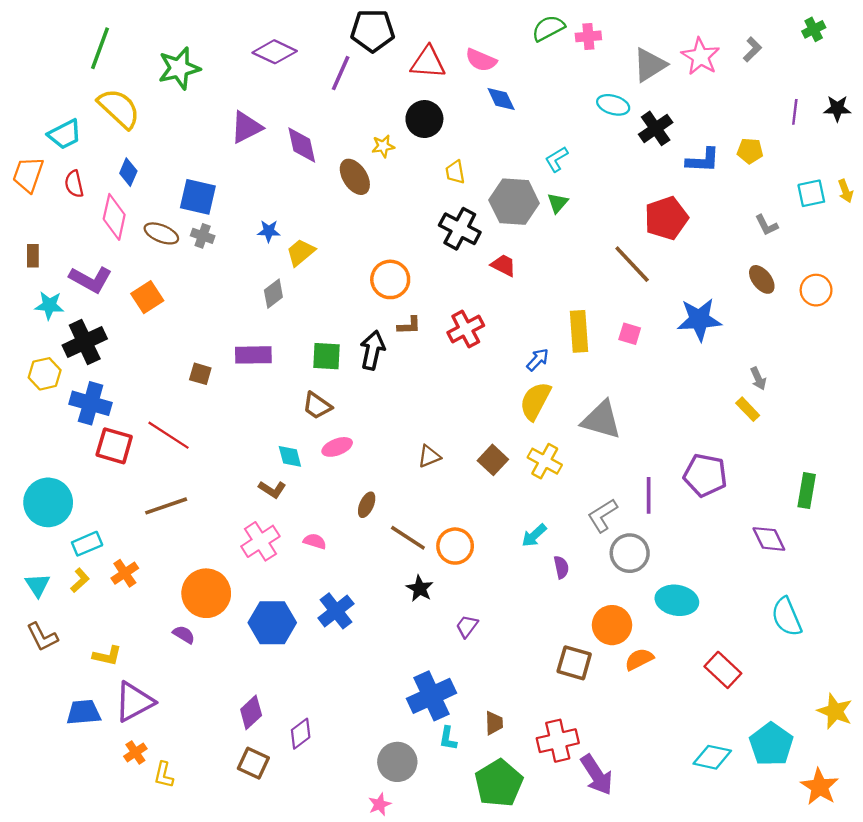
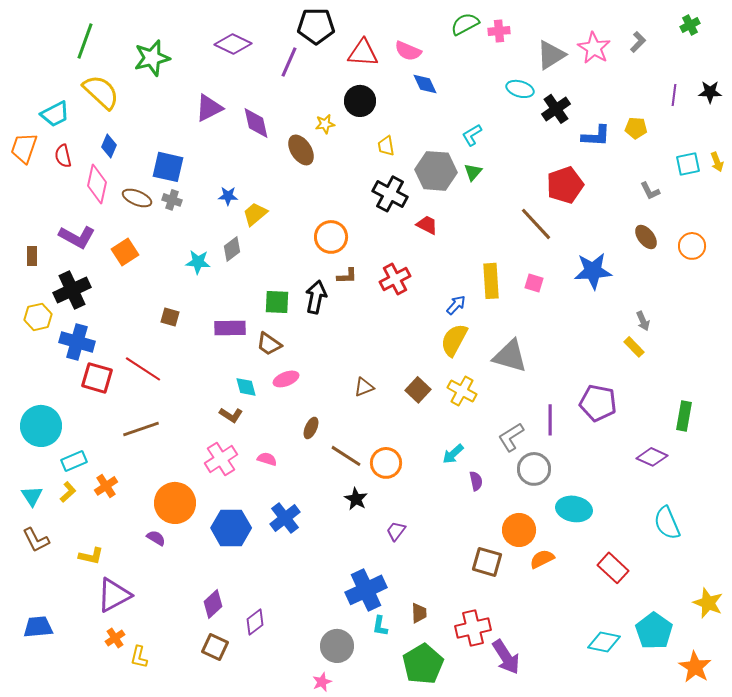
brown rectangle: (33, 256) -> (32, 256), moved
cyan star: (49, 305) -> (198, 262), moved
purple rectangle: (253, 355) -> (230, 328), moved
purple diamond: (769, 539) -> (652, 457), turned -40
blue trapezoid: (84, 712) -> (38, 627), moved

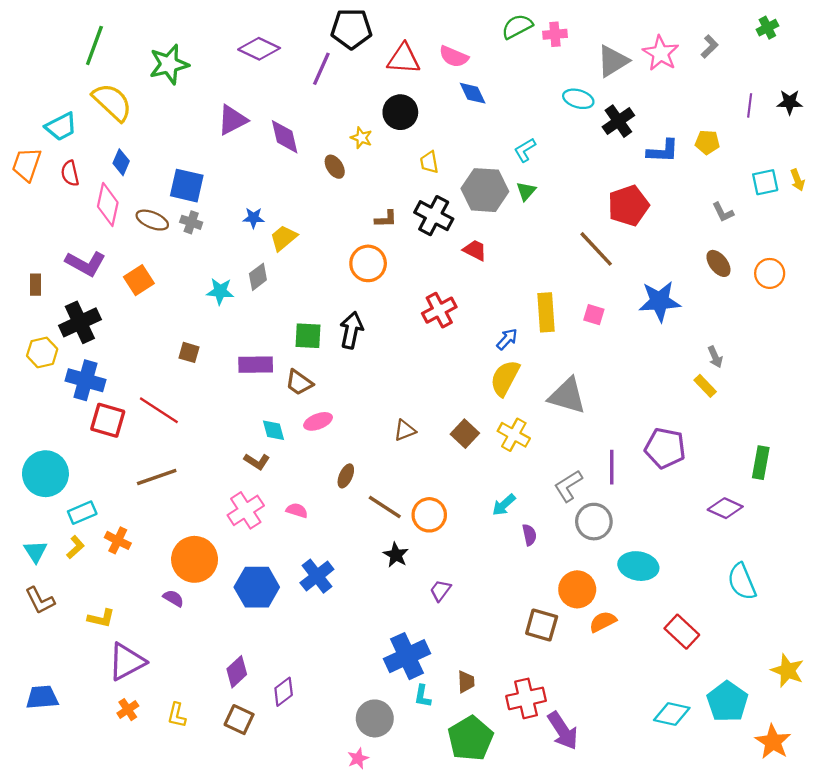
yellow star: (325, 124) -> (361, 138), turned 30
brown ellipse: (301, 150) -> (335, 167), size x0.7
brown L-shape: (347, 276) -> (386, 219), moved
orange cross: (106, 486) -> (118, 540), turned -30
yellow L-shape: (139, 657) -> (177, 715), moved

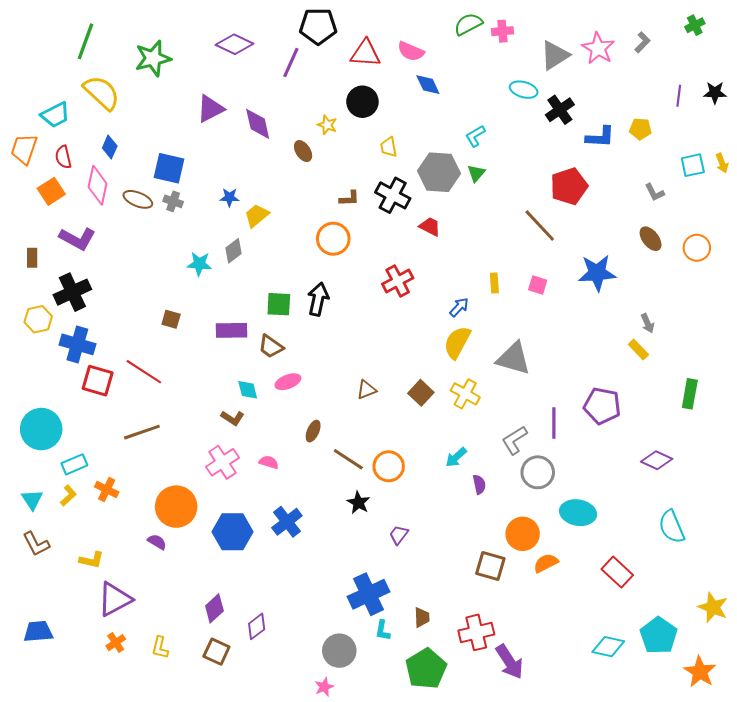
orange square: (139, 280) -> (51, 191), moved
yellow rectangle: (546, 312) -> (494, 283), size x0.6
green rectangle: (761, 463) -> (690, 394), moved

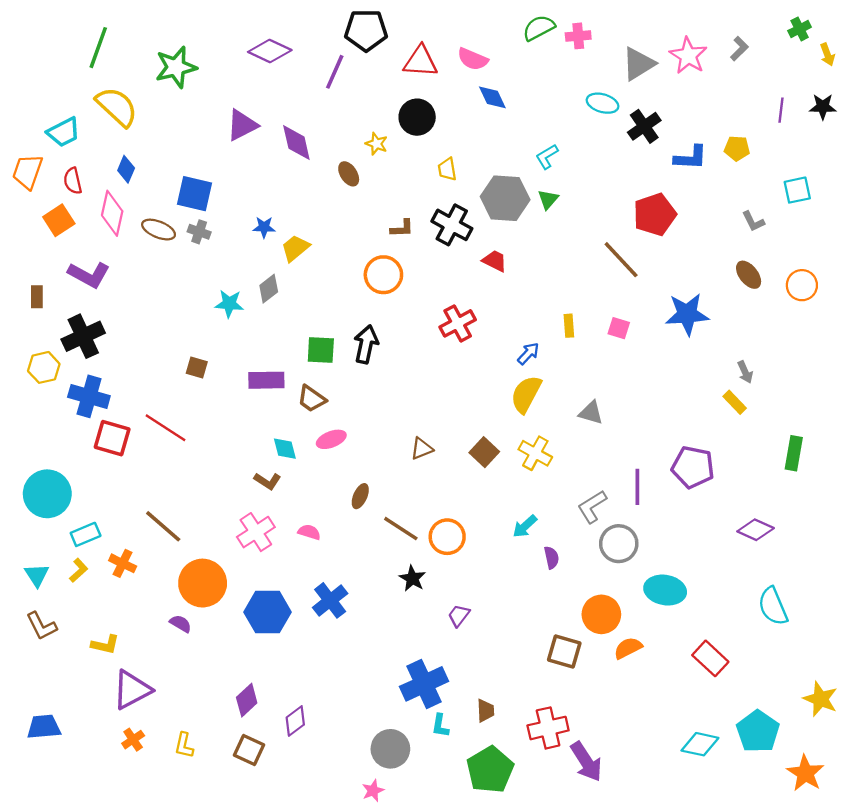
yellow arrow: (722, 163) -> (827, 54), moved
gray triangle: (514, 359) -> (591, 413), size x0.6
brown line: (142, 432) -> (163, 526), moved, turned 60

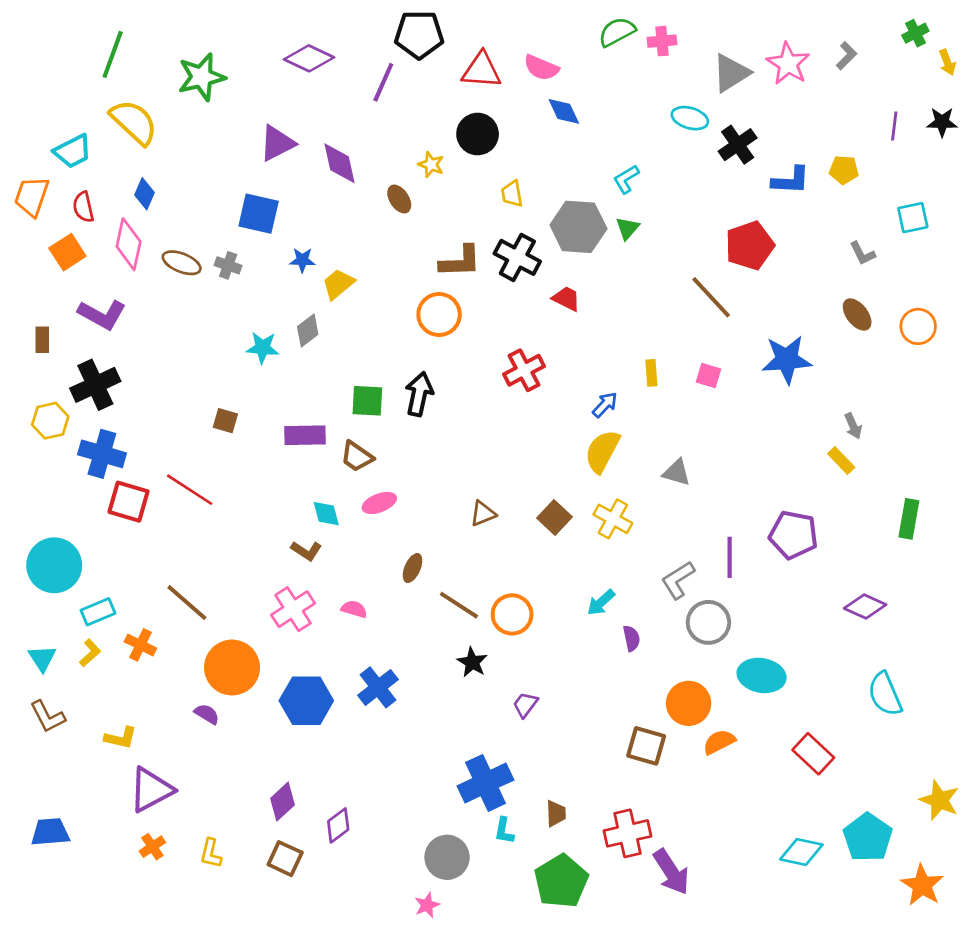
blue square: (194, 194) -> (259, 214), moved
brown L-shape: (402, 228) -> (460, 261), size x1.6

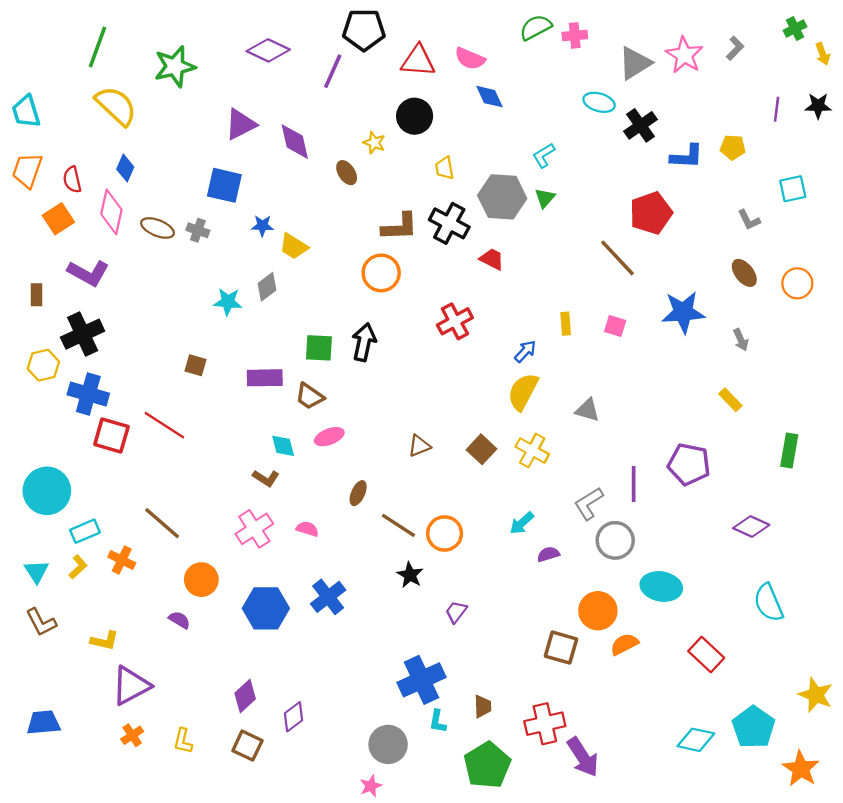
cyan trapezoid: (73, 151) -> (26, 112), moved, turned 100
yellow trapezoid: (338, 284) -> (294, 246), turned -108
gray arrow: (853, 426) -> (741, 340), moved
purple semicircle: (631, 638) -> (548, 554), turned -95
orange circle: (232, 668) -> (201, 580), size x0.7

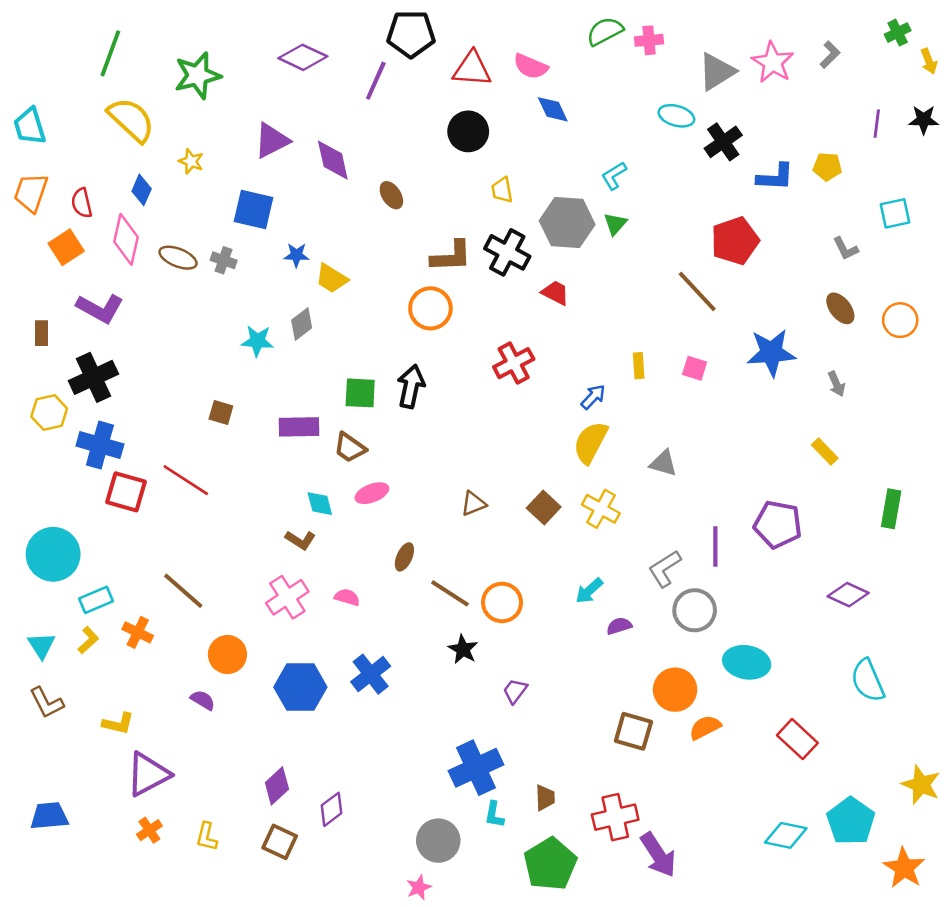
yellow star: (374, 143) -> (191, 161), moved

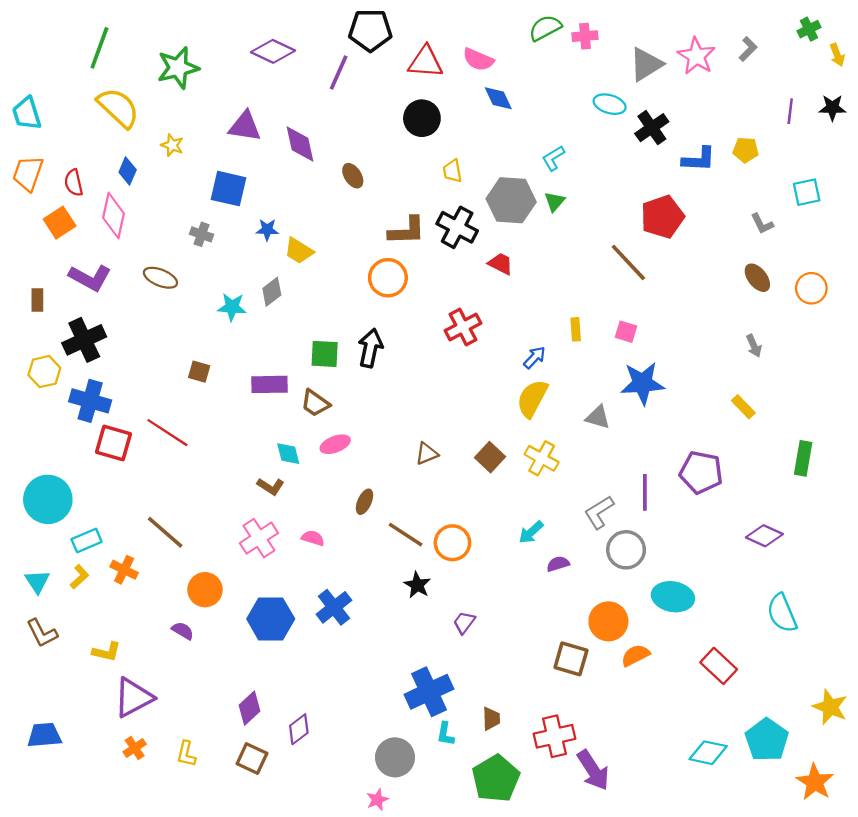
purple triangle: (272, 141) -> (245, 126), turned 36
brown ellipse: (178, 258) -> (160, 278), moved
blue star: (771, 353) -> (642, 383), moved

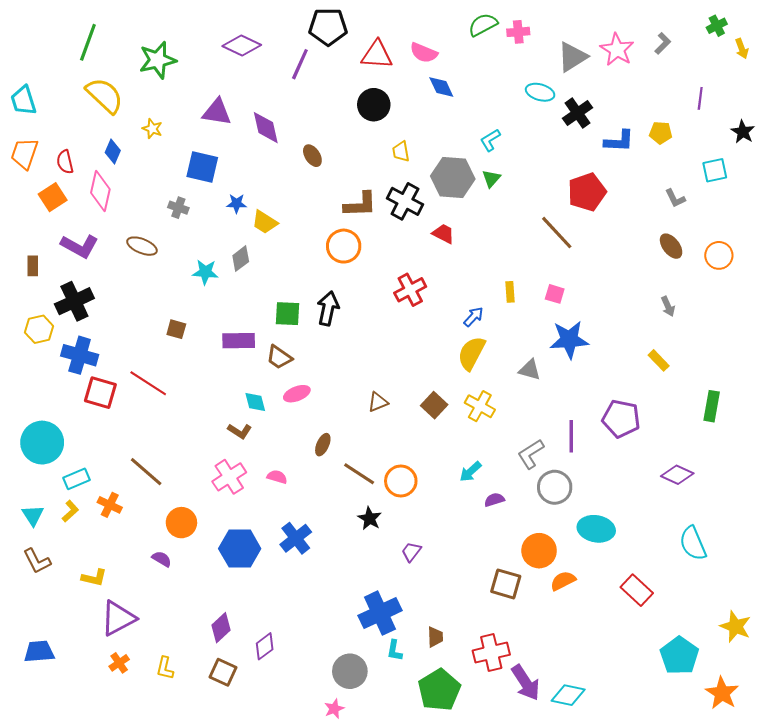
black star: (832, 108) -> (743, 132), moved, turned 30
cyan diamond: (708, 753) -> (568, 695), moved

